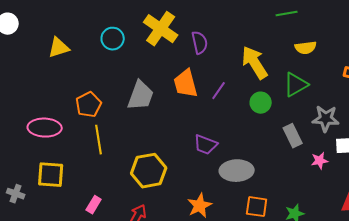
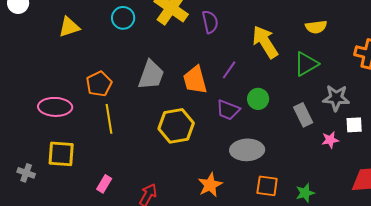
orange trapezoid: (186, 84) -> (195, 80), moved
green circle: (261, 103) -> (258, 99), moved
purple trapezoid: (206, 145) -> (228, 110), moved
yellow hexagon: (149, 171) -> (176, 126), moved

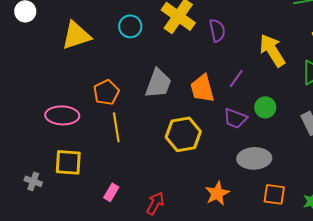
yellow triangle: (69, 27) -> (76, 35), size x1.4

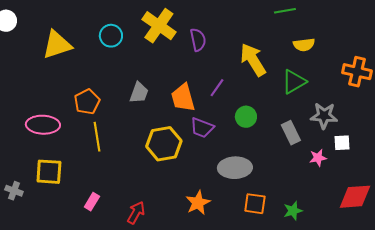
gray trapezoid: (158, 83) -> (139, 93), size x0.7
purple trapezoid: (235, 118) -> (202, 128), moved

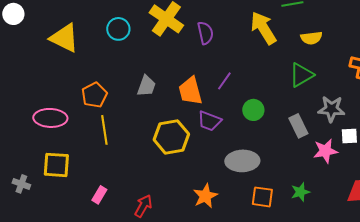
yellow triangle: (57, 45) -> (64, 38), turned 44
yellow arrow: (253, 60) -> (263, 28), moved
pink star: (318, 158) -> (325, 151), size x1.4
green star: (293, 211) -> (300, 192), moved

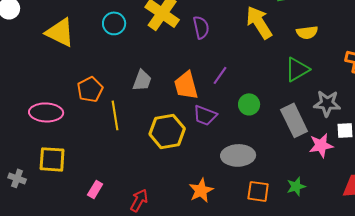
gray rectangle: (298, 126) -> (294, 120), size x1.4
yellow line: (104, 130) -> (115, 115), moved

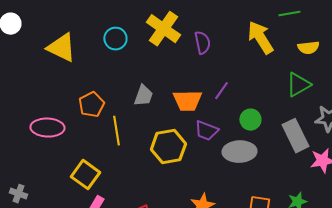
orange trapezoid: (186, 85) -> (187, 101), turned -76
gray ellipse: (238, 155) -> (239, 152), moved
yellow square: (52, 159) -> (85, 175), moved, turned 32

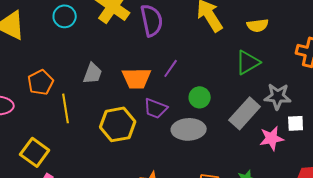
purple semicircle: (202, 43) -> (152, 20), size x1.4
gray rectangle: (295, 136) -> (245, 113), turned 68

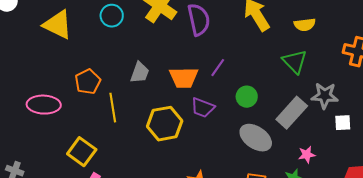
green triangle: (248, 62) -> (295, 62), turned -44
gray ellipse: (189, 129) -> (256, 138), moved, turned 36
pink star: (272, 138) -> (307, 155), moved, size x0.7

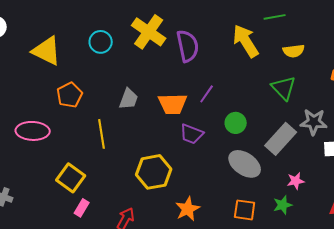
orange pentagon: (88, 82) -> (70, 95), moved
yellow hexagon: (165, 124) -> (154, 172), moved

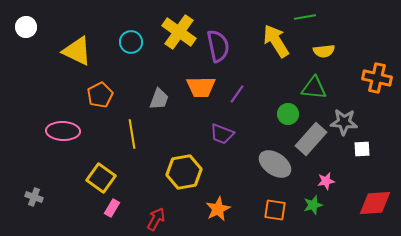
green triangle: (284, 88) -> (314, 88), turned -40
orange trapezoid: (173, 104) -> (201, 87), moved
green circle: (236, 123) -> (288, 114), moved

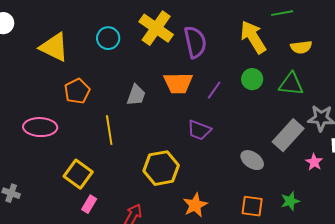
green circle: (288, 114) -> (252, 79), moved
gray ellipse: (275, 164) -> (252, 160), size x0.7
pink star: (326, 181) -> (314, 162), moved, turned -30

